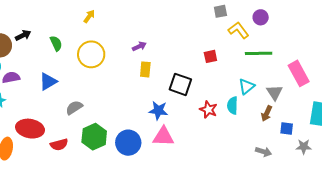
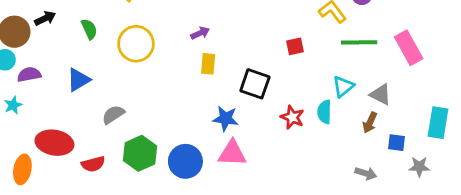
pink rectangle: (299, 73) -> (409, 48), moved
gray triangle: (275, 92) -> (381, 95), turned -30

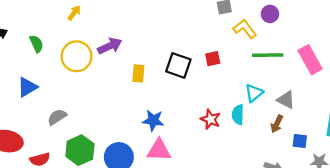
purple arrow: (200, 33) -> (110, 46), moved, size x1.5
black square: (255, 84) -> (178, 65), moved

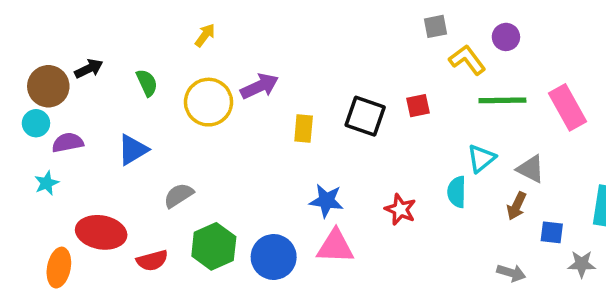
red star: (210, 119) -> (400, 209), moved

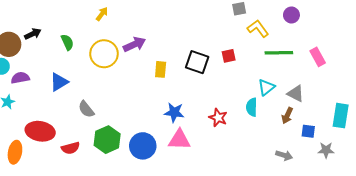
purple circle: (506, 37) -> (291, 15), moved
pink rectangle: (568, 107) -> (318, 57), size x0.7
gray semicircle: (179, 195) -> (86, 109), turned -96

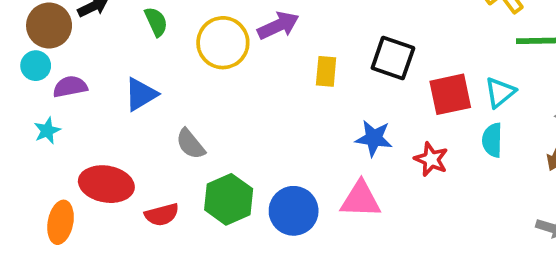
red square: (229, 56) -> (450, 94), moved, size x1.6
cyan triangle: (266, 87) -> (500, 92), moved
blue star: (174, 112) -> (374, 138), moved

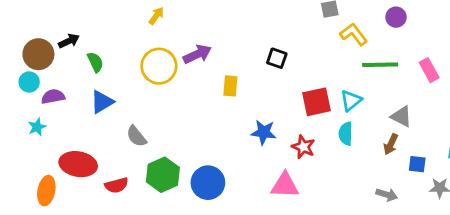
green semicircle: (156, 22) -> (95, 62), moved
black square: (393, 58) -> (277, 58), moved, size x0.7
pink triangle: (360, 199) -> (285, 185), moved

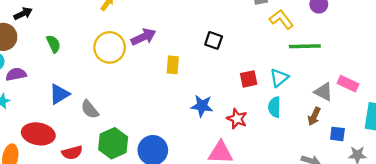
black arrow: (69, 41) -> (23, 14), moved
pink rectangle: (429, 70) -> (348, 84), moved, turned -36
blue triangle: (102, 102) -> (59, 94), moved
red square: (317, 102) -> (249, 79), size x0.7

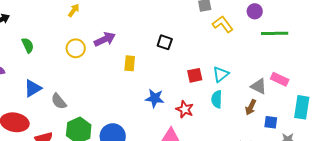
green line: (305, 46) -> (275, 33), moved
yellow circle: (110, 47) -> (76, 48), size x0.7

